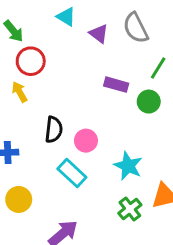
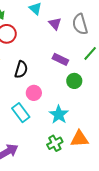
green circle: (149, 102) -> (74, 81), moved
black semicircle: (54, 130) -> (21, 69), moved

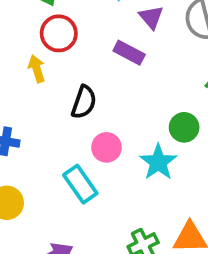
purple rectangle: (60, 59) -> (129, 53), moved
cyan star: (59, 115) -> (158, 162), moved

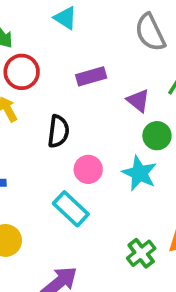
purple triangle: (151, 17) -> (138, 101), moved
purple rectangle: (129, 53) -> (91, 76), turned -32

